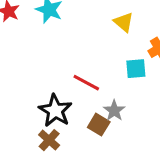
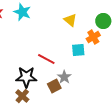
black star: (55, 111) -> (26, 77), turned -30
brown square: (99, 125) -> (54, 86), turned 32

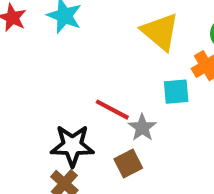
yellow triangle: (70, 20) -> (160, 32), size x1.5
gray star: (64, 77) -> (142, 128), moved

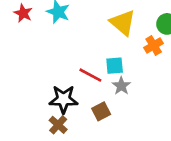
cyan square: (176, 92) -> (115, 66), moved
gray star: (142, 128) -> (121, 86), moved

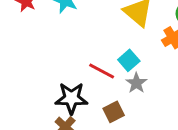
cyan square: (115, 66) -> (129, 60), turned -36

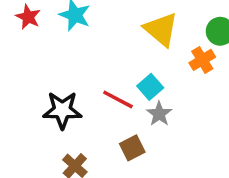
black star: (71, 98) -> (62, 110), moved

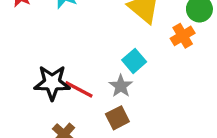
red line: (118, 99) -> (79, 89), moved
gray star: (159, 114) -> (121, 86), moved

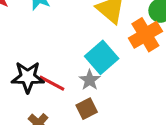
orange cross: (183, 36) -> (145, 35), size x1.5
cyan square: (134, 61) -> (102, 57), size x1.5

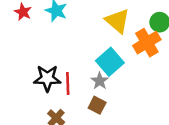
red line: (52, 83) -> (68, 83), turned 60
brown square: (87, 109) -> (97, 105), turned -36

